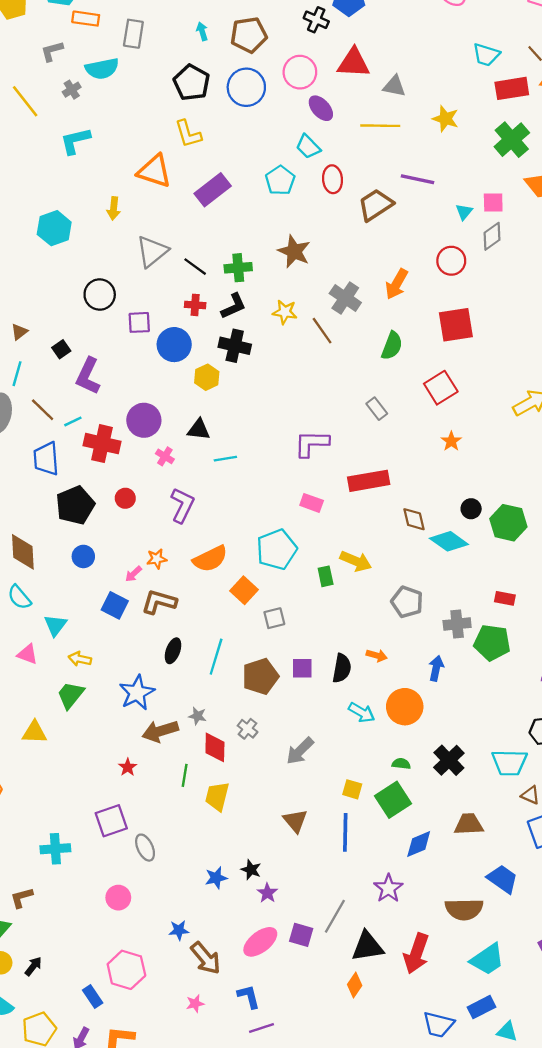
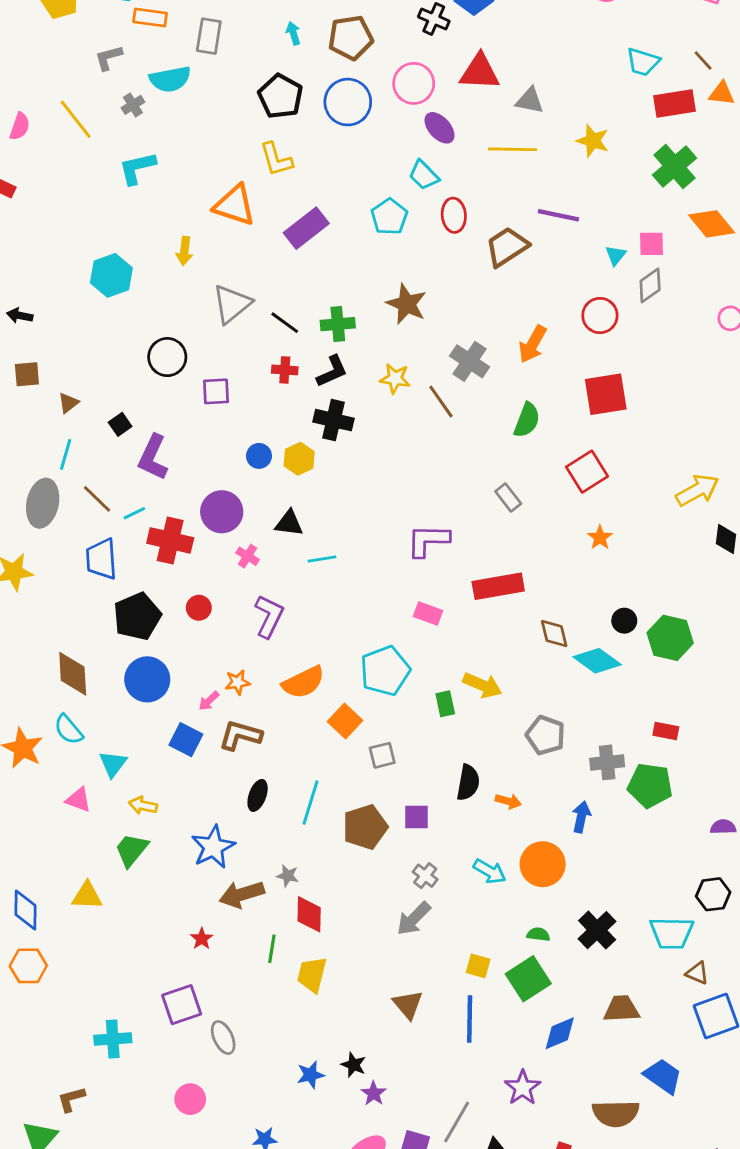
blue circle: (174, 345) -> (259, 456), moved, size x0.6
blue circle: (83, 556) -> (147, 679), size x1.6
black semicircle: (342, 668) -> (468, 783), moved
gray cross: (248, 729) -> (425, 876), moved

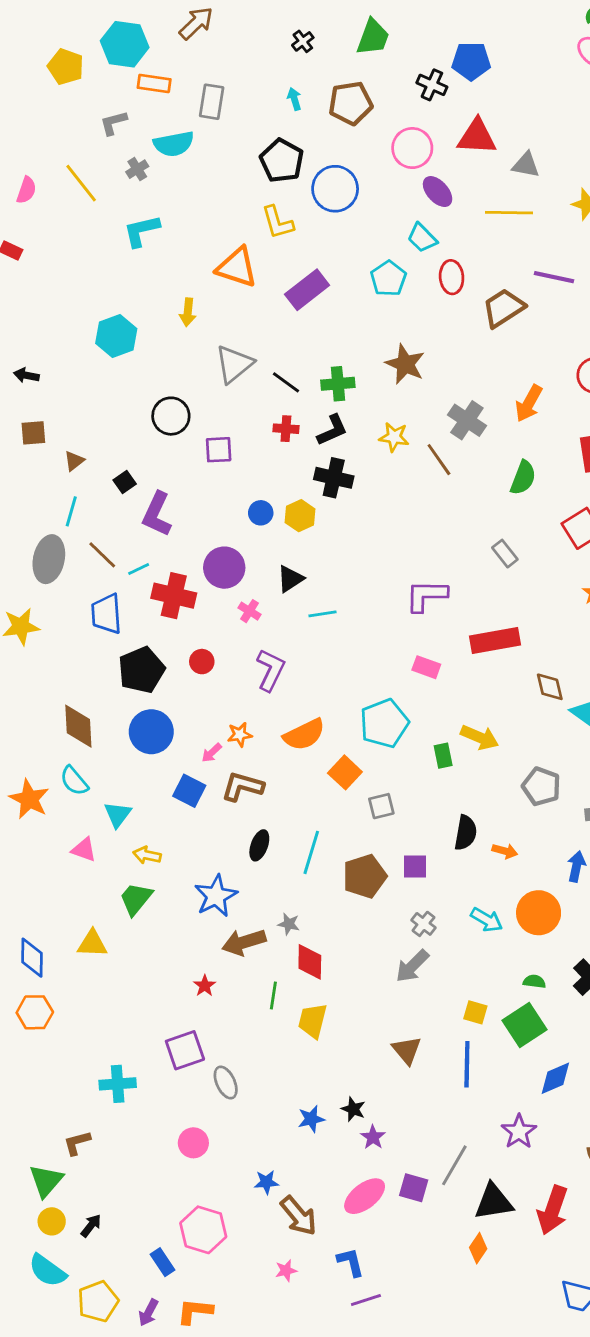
blue circle: (348, 102) -> (335, 189), moved
black triangle: (289, 523) -> (290, 579), turned -40

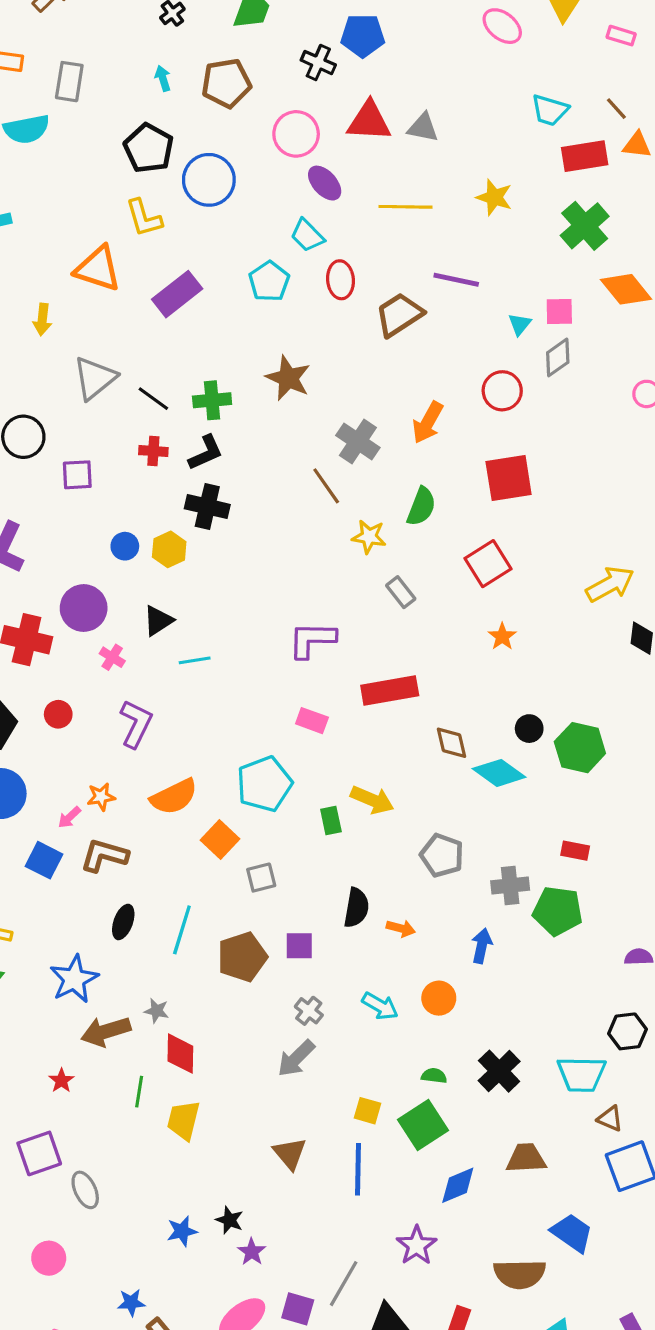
gray triangle: (526, 165) -> (423, 128), moved
yellow star: (394, 437) -> (369, 537), moved
orange circle: (539, 913) -> (439, 998), size x0.7

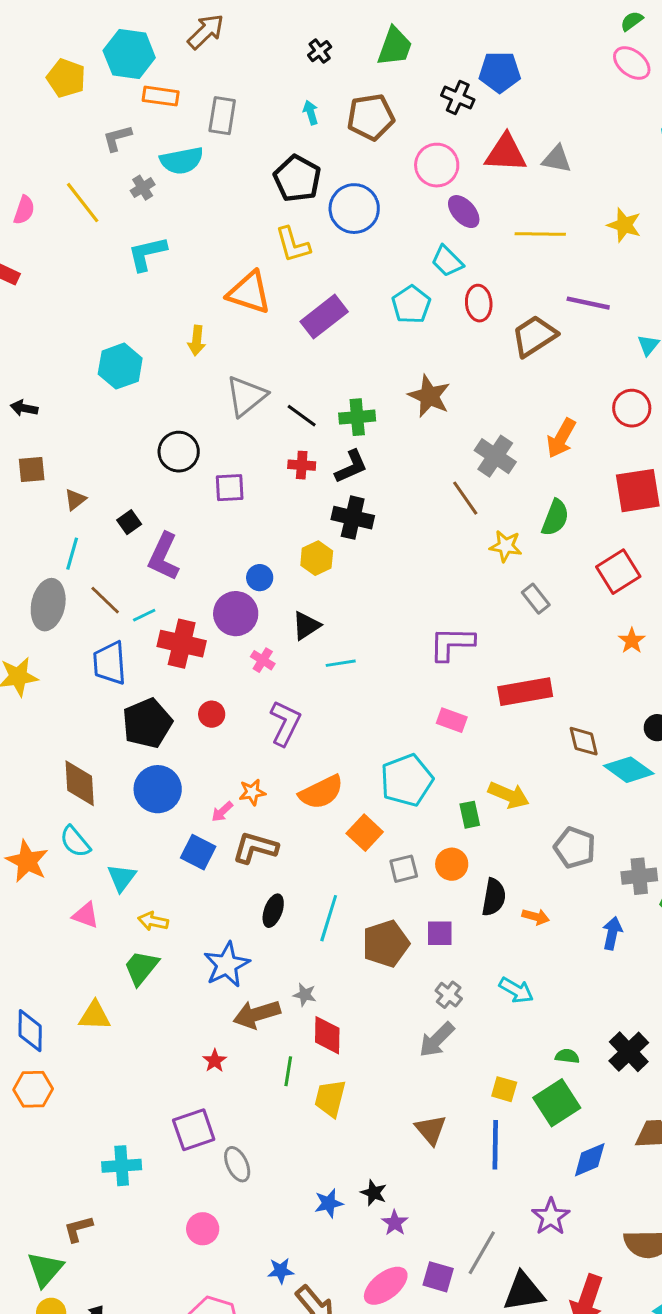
blue circle: (125, 546) -> (260, 578), moved
orange circle: (439, 998) -> (452, 864), moved

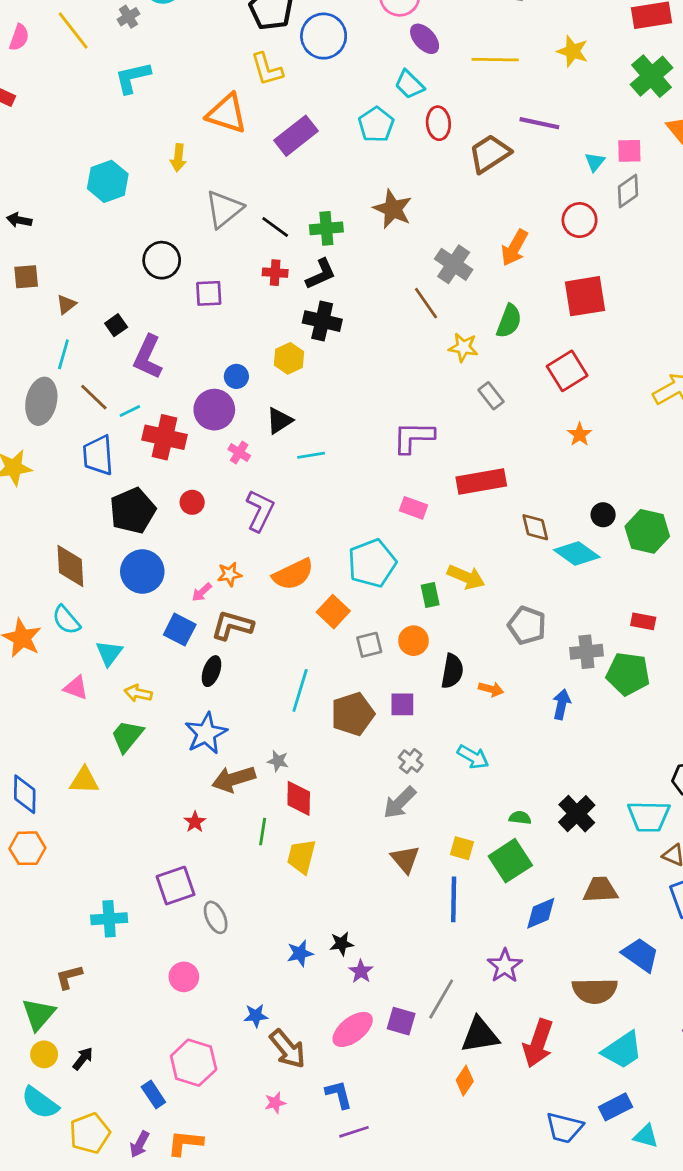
black ellipse: (273, 911) -> (211, 671), moved
brown triangle: (431, 1130) -> (405, 859), moved
black star: (374, 1193) -> (342, 944), turned -30

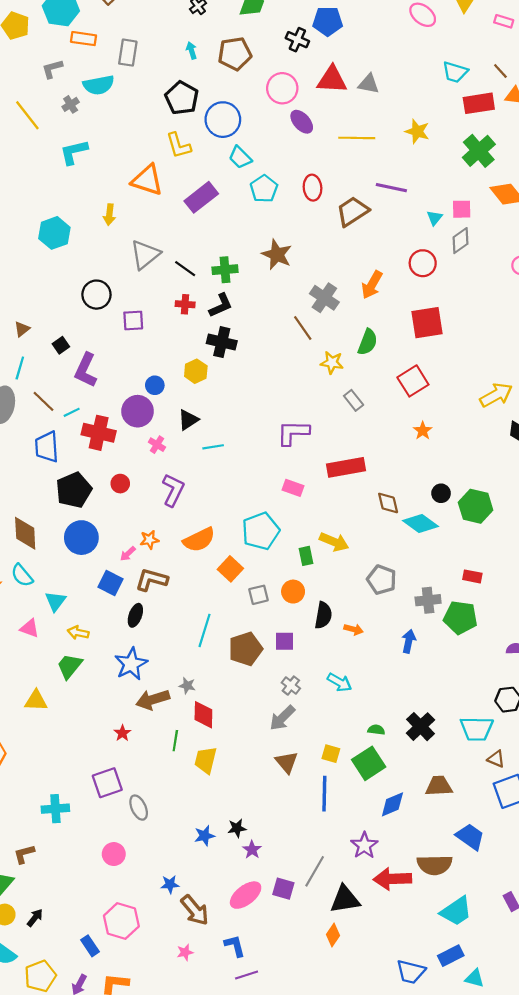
cyan trapezoid: (409, 84) -> (240, 157), moved
red arrow: (538, 1043) -> (392, 879), moved, turned 69

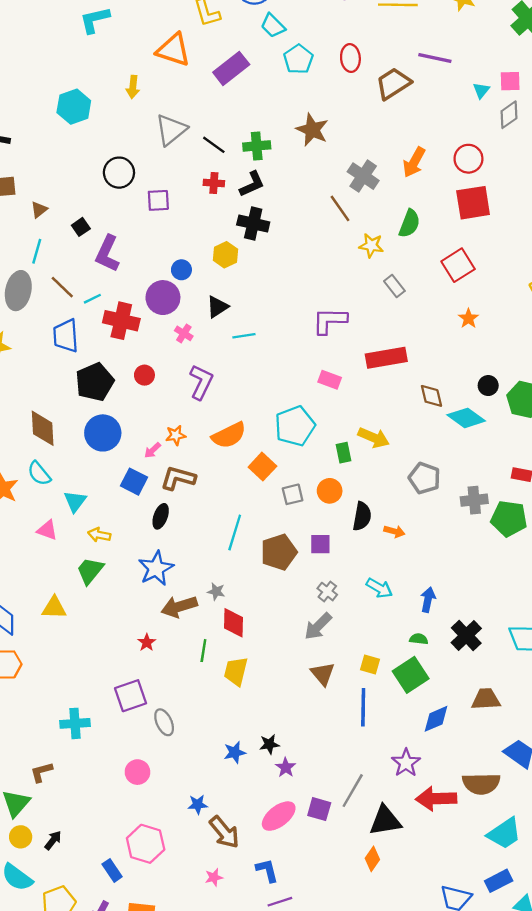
red circle: (423, 263) -> (468, 159), moved
blue arrow: (409, 641) -> (428, 600), moved

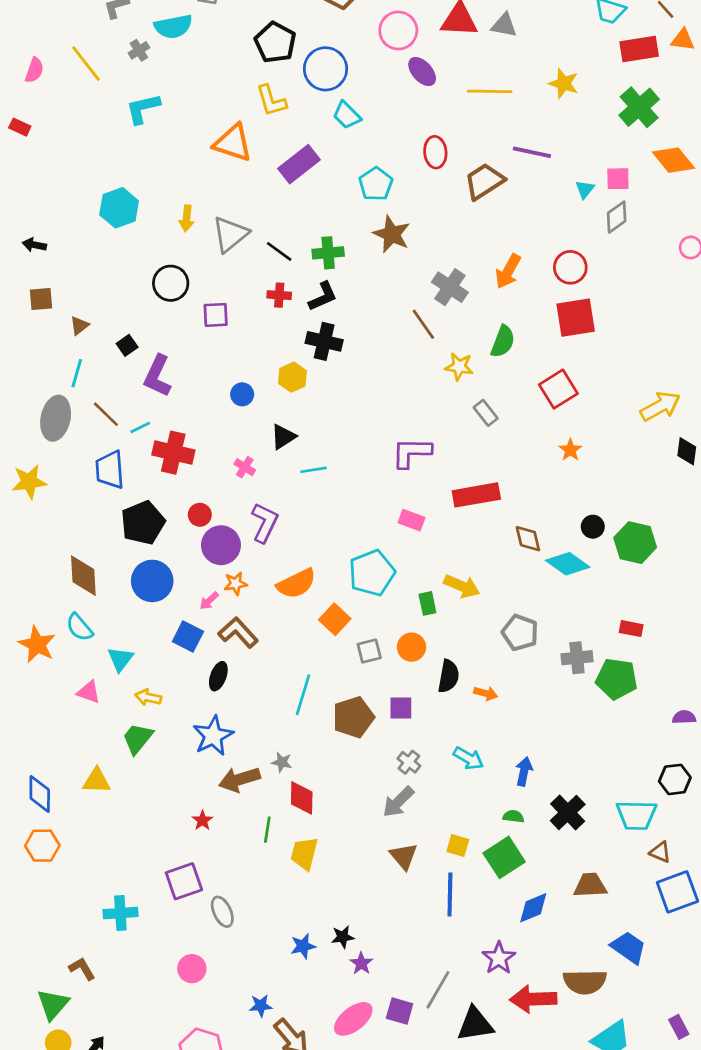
cyan pentagon: (298, 59) -> (376, 184), moved
yellow arrow: (133, 87) -> (187, 218), moved
purple circle: (163, 298) -> (221, 545), moved
brown L-shape: (178, 478) -> (238, 633), turned 32
brown L-shape: (41, 772) -> (82, 969), turned 75

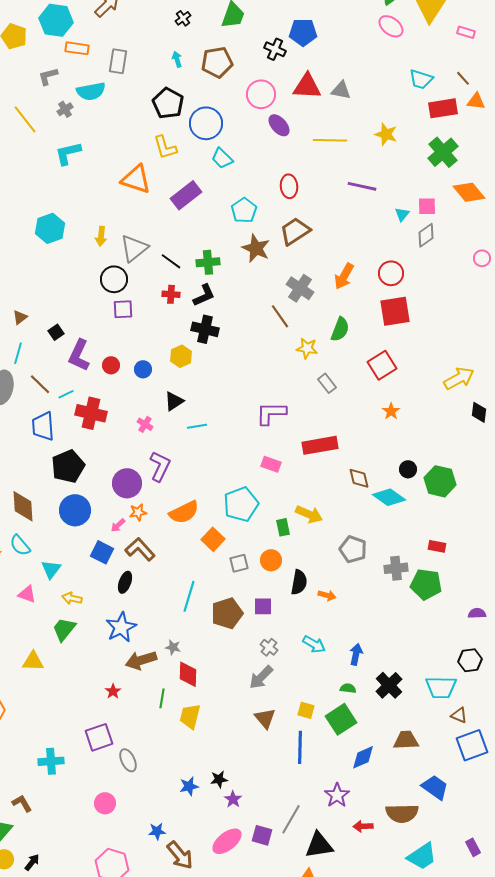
brown trapezoid: (484, 181) -> (295, 231), moved
black circle: (171, 283) -> (114, 279), moved
red circle: (200, 515) -> (111, 365), moved
red arrow: (533, 999) -> (363, 826), size x0.6

